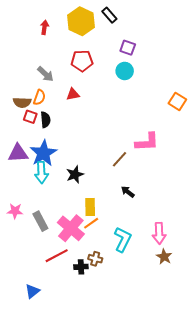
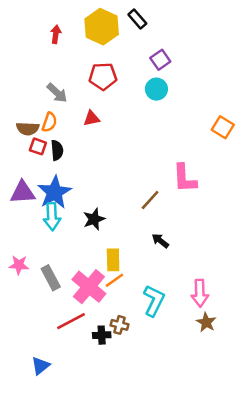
purple square: (128, 48) -> (160, 60), turned 35
pink L-shape: (147, 142) -> (185, 178), turned 90

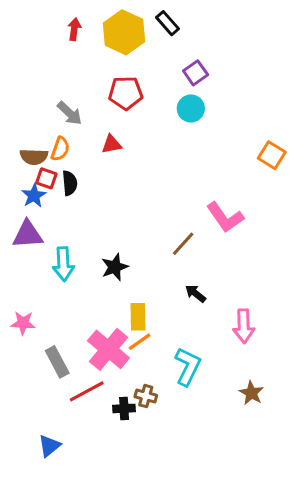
red arrow: (56, 34) -> (74, 29), moved
pink L-shape: (185, 178) -> (225, 217), turned -32
blue star: (54, 192) -> (34, 196), moved, size x0.6
gray rectangle: (51, 278) -> (57, 362), moved
pink arrow: (200, 293) -> (244, 326), moved

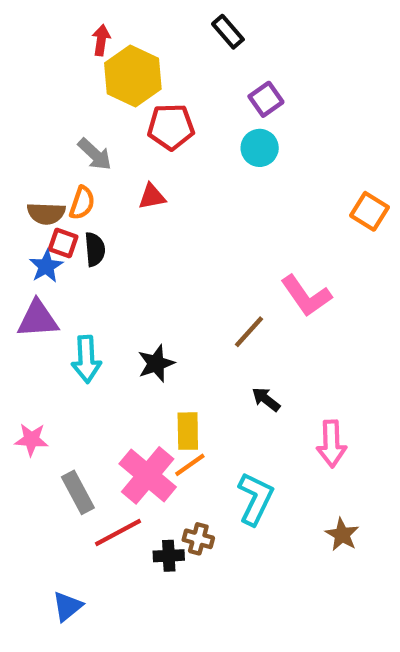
yellow hexagon: (124, 32) -> (133, 76), moved

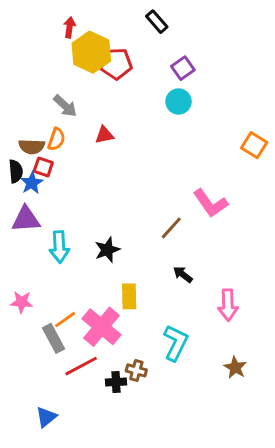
red pentagon: (171, 127) -> (116, 64), moved
black semicircle: (95, 249) -> (16, 171), moved
orange line: (190, 465) -> (65, 320), moved

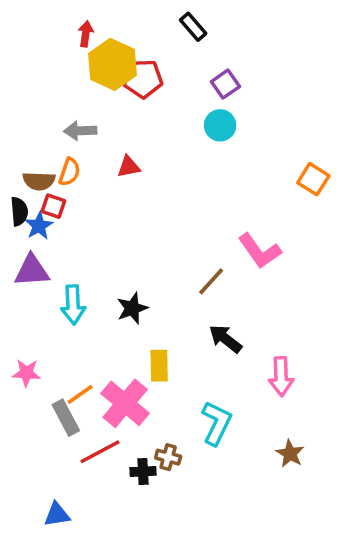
gray arrow: (65, 106) -> (80, 131), turned 135
black arrow: (183, 274) -> (225, 339), size x1.4
blue triangle: (46, 417) -> (57, 515), turned 30

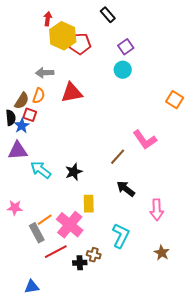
red triangle: (129, 167) -> (72, 93), size x1.6
brown semicircle: (39, 181) -> (22, 101), turned -60
cyan arrow: (73, 305) -> (41, 170), turned 130

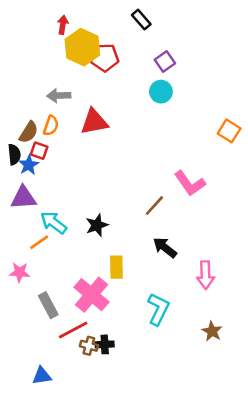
orange line: (45, 220) -> (39, 242), moved
brown cross: (94, 255) -> (89, 346), moved

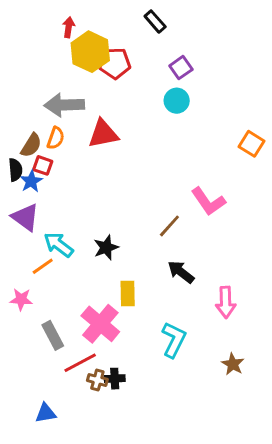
gray arrow: (59, 96) -> (64, 105), size x1.5
purple triangle: (23, 198) -> (25, 217), turned 40

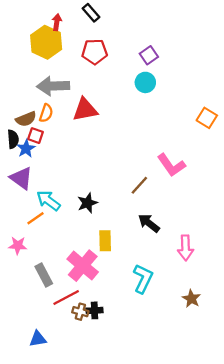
black rectangle: (155, 21) -> (91, 13), moved
yellow hexagon: (90, 52) -> (46, 42), moved
brown semicircle: (31, 145) -> (26, 119), turned 36

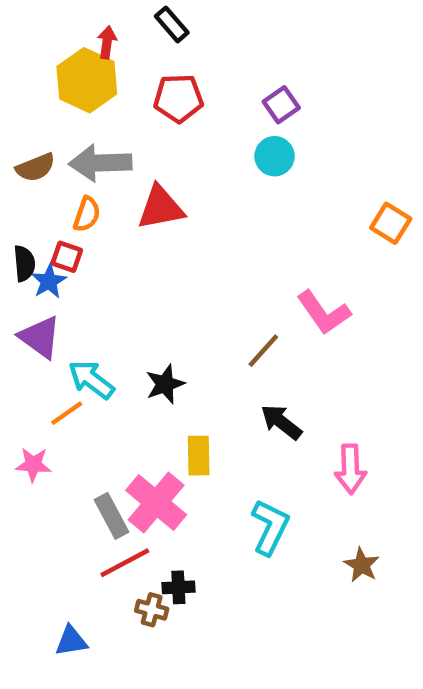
brown semicircle: (26, 119) -> (35, 167), moved
gray rectangle: (44, 275) -> (111, 516), moved
brown cross: (80, 312) -> (152, 610), moved

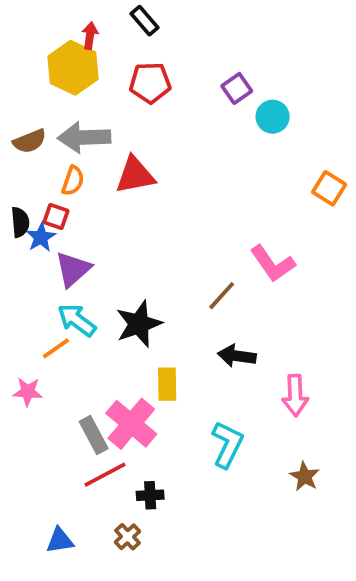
cyan circle: (275, 156) -> (273, 117), moved
purple triangle: (40, 337) -> (73, 269), moved, turned 42
black star: (165, 384) -> (139, 324), size x1.4
black arrow: (281, 422) -> (237, 356), turned -30
brown cross: (152, 610) -> (128, 537), moved, turned 32

